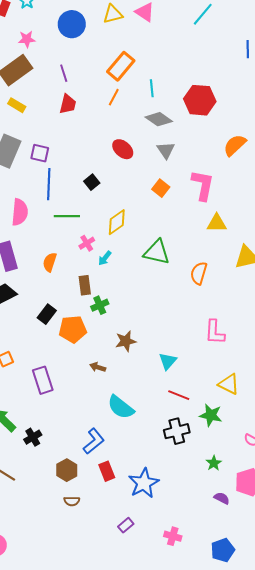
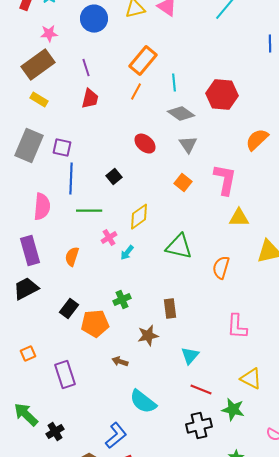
brown rectangle: (85, 285) -> (170, 309), moved

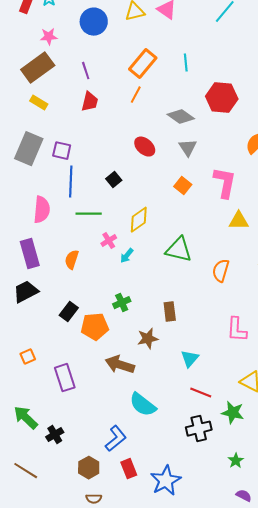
cyan line: (174, 83) -> (186, 63), moved
brown arrow: (120, 362) -> (120, 365), size x1.8

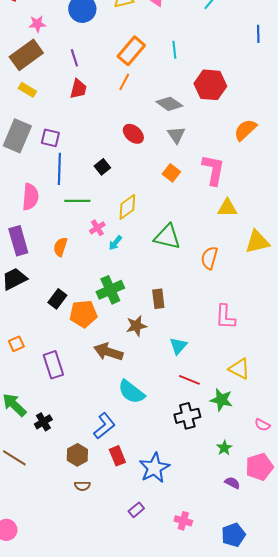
green cross: (122, 303) -> (110, 290), size x1.5

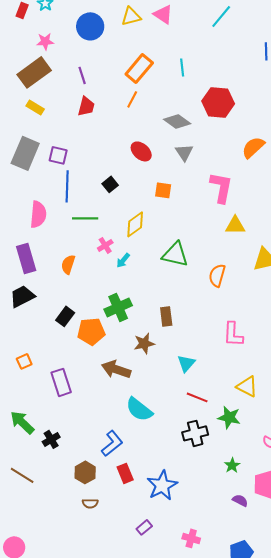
orange square: (171, 173) -> (163, 190), moved, turned -30

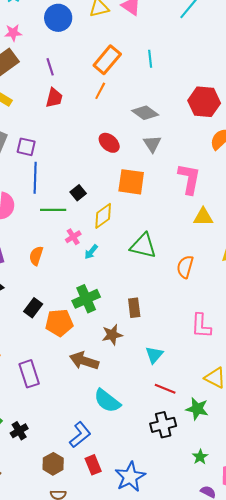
red hexagon: (218, 102) -> (204, 102), moved
black square: (110, 184) -> (78, 193), moved
orange square: (163, 190) -> (131, 182), size x1.6

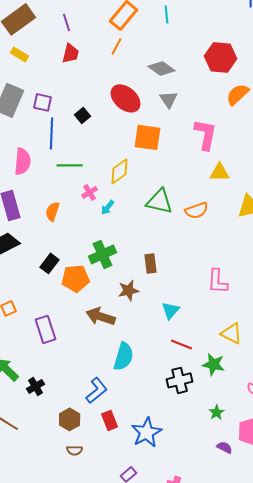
red ellipse: (109, 143) -> (126, 98), size x1.4
black square: (78, 193) -> (83, 115), moved
orange semicircle: (185, 267) -> (197, 210), moved, turned -125
cyan semicircle: (107, 401) -> (124, 356), turned -112

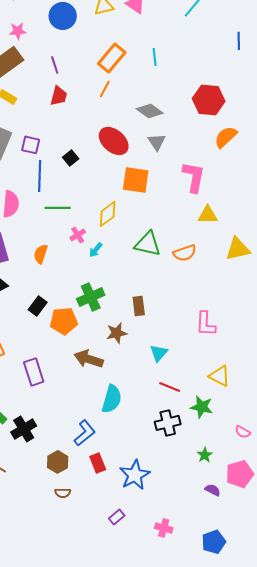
black cross: (36, 386) -> (24, 429), size x1.4

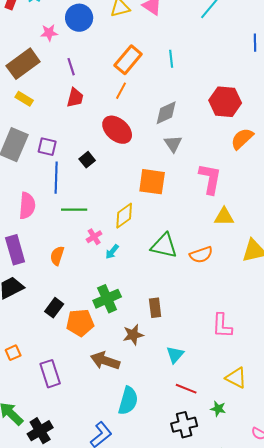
pink star: (18, 31) -> (49, 33), moved
gray diamond: (150, 111) -> (166, 113), turned -60
red ellipse: (114, 141) -> (117, 130), moved
green star: (202, 407) -> (218, 409), size x0.7

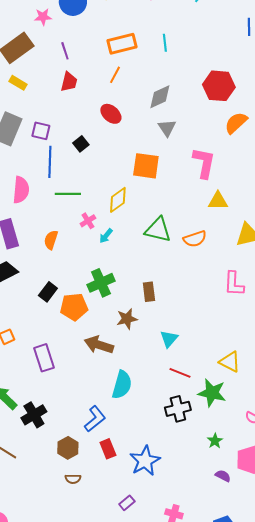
orange rectangle: (128, 60) -> (122, 44), turned 36
red ellipse: (117, 130) -> (111, 114), size x0.7
pink L-shape: (222, 326) -> (234, 284), moved
green star: (218, 409) -> (212, 393), size x1.8

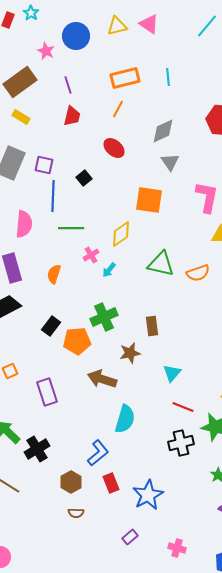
pink star: (43, 17) -> (46, 51), turned 30

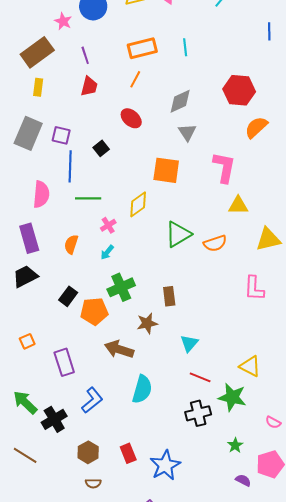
yellow rectangle: (21, 117) -> (38, 87), turned 66
green triangle: (161, 264) -> (178, 234), turned -44
cyan arrow: (109, 270) -> (107, 252), moved
blue L-shape: (98, 453) -> (92, 400), moved

